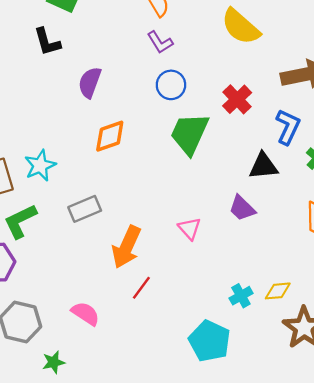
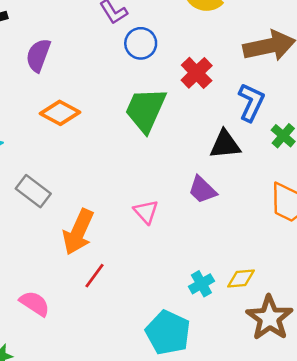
blue circle: (171, 85) -> (141, 43), moved
orange diamond: (110, 136) -> (60, 113), turned 48
gray rectangle: (85, 209) -> (33, 191), turned 60

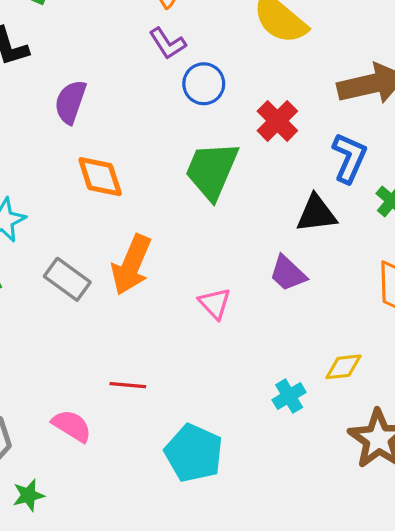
orange diamond: (60, 113) -> (100, 177), turned 45
orange arrow: (78, 232) -> (131, 265), moved
red line: (94, 276) -> (128, 385), moved, turned 60
yellow diamond: (241, 279) -> (343, 367), moved
cyan pentagon: (168, 333) -> (194, 453), moved

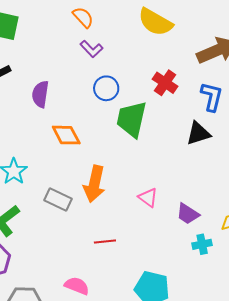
blue circle: (204, 84) -> (106, 88), moved
purple trapezoid: (288, 273) -> (188, 214), moved
red line: (128, 385) -> (105, 241), moved
cyan cross: (289, 396) -> (202, 244), turned 30

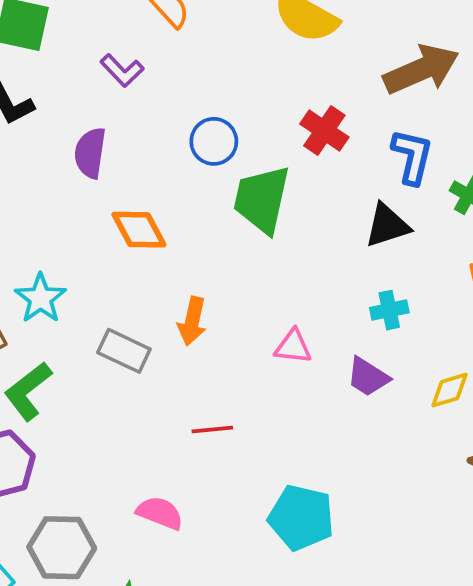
purple L-shape: (91, 49) -> (122, 70), moved
orange arrow: (94, 184) -> (192, 321), size x0.7
pink triangle: (148, 198) -> (293, 347), turned -30
cyan cross: (202, 244) -> (389, 310), moved

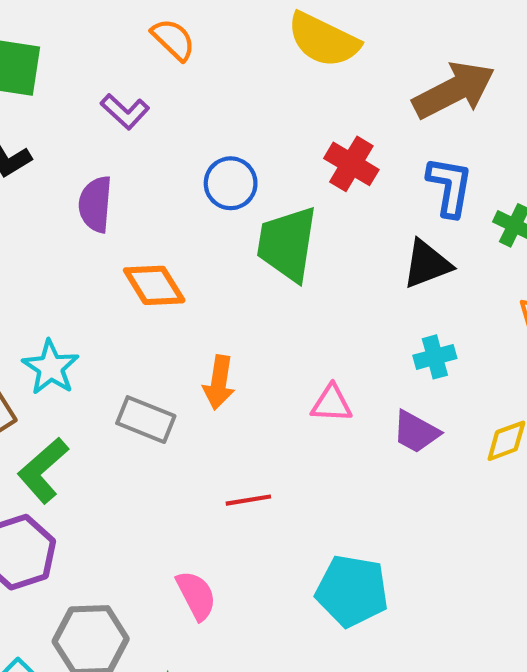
pink semicircle: (160, 513) -> (196, 595), turned 45

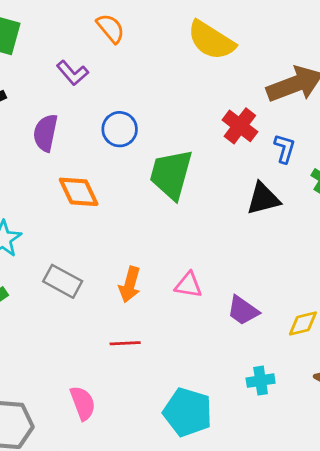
red cross: (351, 164) -> (240, 126), moved
blue circle: (231, 183) -> (120, 129), moved
blue L-shape: (450, 187) -> (285, 149), size x0.7
cyan cross: (435, 357) -> (261, 381), moved
orange arrow: (219, 382) -> (130, 285), moved

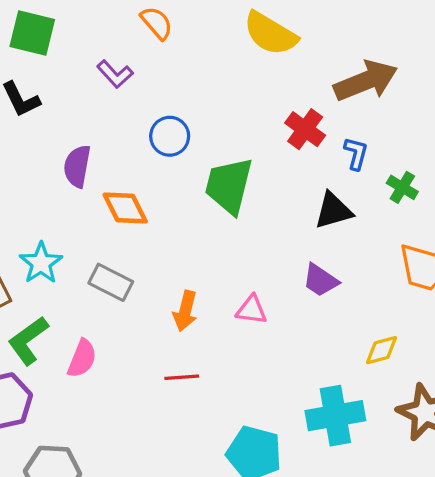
purple semicircle: (45, 133) -> (77, 166), moved
gray rectangle: (63, 281) -> (111, 282), moved
purple trapezoid: (243, 310) -> (320, 280), moved
cyan cross: (261, 381) -> (335, 416), size x1.8
pink semicircle: (83, 403) -> (82, 359), moved, turned 44

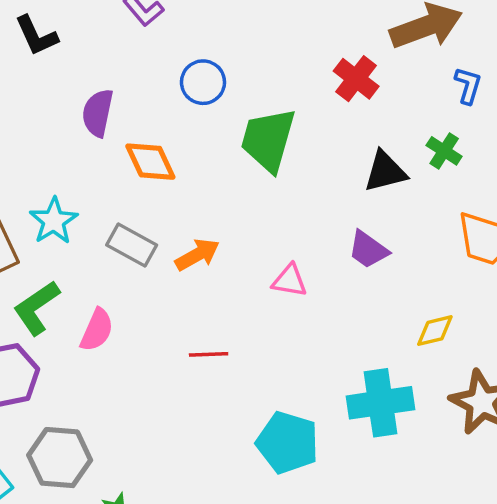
blue L-shape: (356, 153) -> (468, 85), moved
green cross: (402, 187) -> (444, 151), moved
orange arrow: (185, 311) -> (197, 255), moved, turned -135

